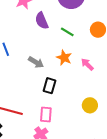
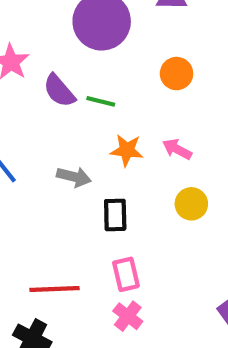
green line: (67, 32) -> (101, 101), moved
yellow circle: (90, 105) -> (191, 204), moved

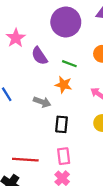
green line: (101, 101) -> (69, 64), moved
orange star: (127, 150) -> (63, 85), moved

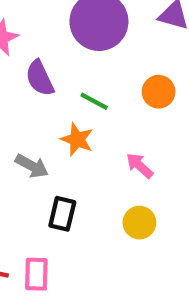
pink rectangle: (64, 156) -> (36, 274), moved

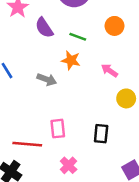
black rectangle: (62, 214) -> (101, 134), moved
yellow circle: (139, 223) -> (126, 98), moved
pink rectangle: (36, 274) -> (58, 129), moved

